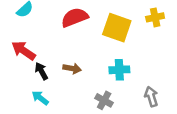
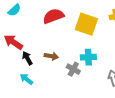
gray cross: (104, 100) -> (73, 69), moved

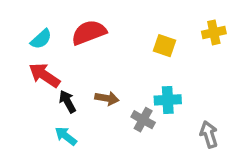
cyan semicircle: (14, 10) -> (41, 39), moved
red semicircle: (53, 16) -> (89, 32), moved
yellow square: (86, 24) -> (164, 46), size x0.6

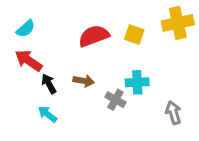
red semicircle: (89, 32) -> (94, 36), moved
yellow cross: (214, 32) -> (178, 23), size x1.5

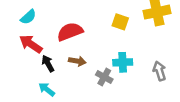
red semicircle: (94, 36) -> (70, 32), moved
gray arrow: (173, 113) -> (159, 71), moved

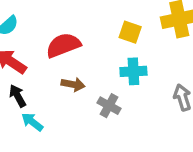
cyan cross: (123, 62) -> (133, 71), moved
black arrow: (48, 64) -> (18, 96), moved

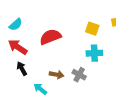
brown arrow: (73, 84) -> (57, 75), moved
cyan arrow: (32, 122) -> (40, 89), moved

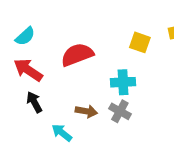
cyan cross: (94, 53) -> (123, 82), moved

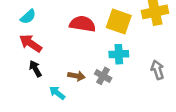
yellow square: (140, 42) -> (119, 22), size x1.5
red semicircle: (77, 55) -> (83, 24), moved, turned 30
cyan cross: (123, 82) -> (119, 54), moved

